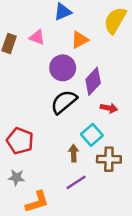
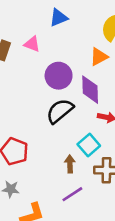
orange triangle: (80, 40) -> (99, 57), moved
purple diamond: (93, 81) -> (90, 90), turned -44

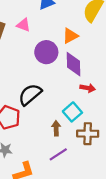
orange triangle: (99, 57) -> (70, 36), moved
black semicircle: (60, 111) -> (30, 95), moved

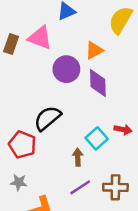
pink triangle: (23, 25) -> (40, 38), size x1.5
red arrow: (88, 88) -> (123, 130), moved
brown cross: (88, 134) -> (115, 187), moved

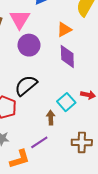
pink triangle: (40, 38) -> (20, 19), turned 40
purple circle: (66, 69) -> (29, 45), moved
purple line: (80, 187) -> (39, 142), moved

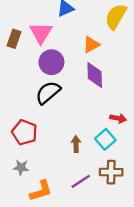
black semicircle: (26, 85) -> (48, 93), moved
cyan square: (66, 102) -> (105, 139), moved
purple line: (39, 142) -> (81, 181), moved

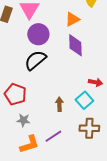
gray star: (21, 167) -> (23, 120), moved
purple line: (81, 181) -> (53, 136), moved

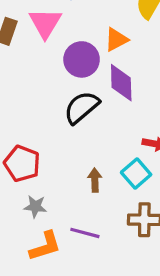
purple circle: (38, 34) -> (82, 59), moved
black semicircle: (35, 60) -> (82, 107), moved
purple line: (53, 136) -> (85, 233), turned 48

